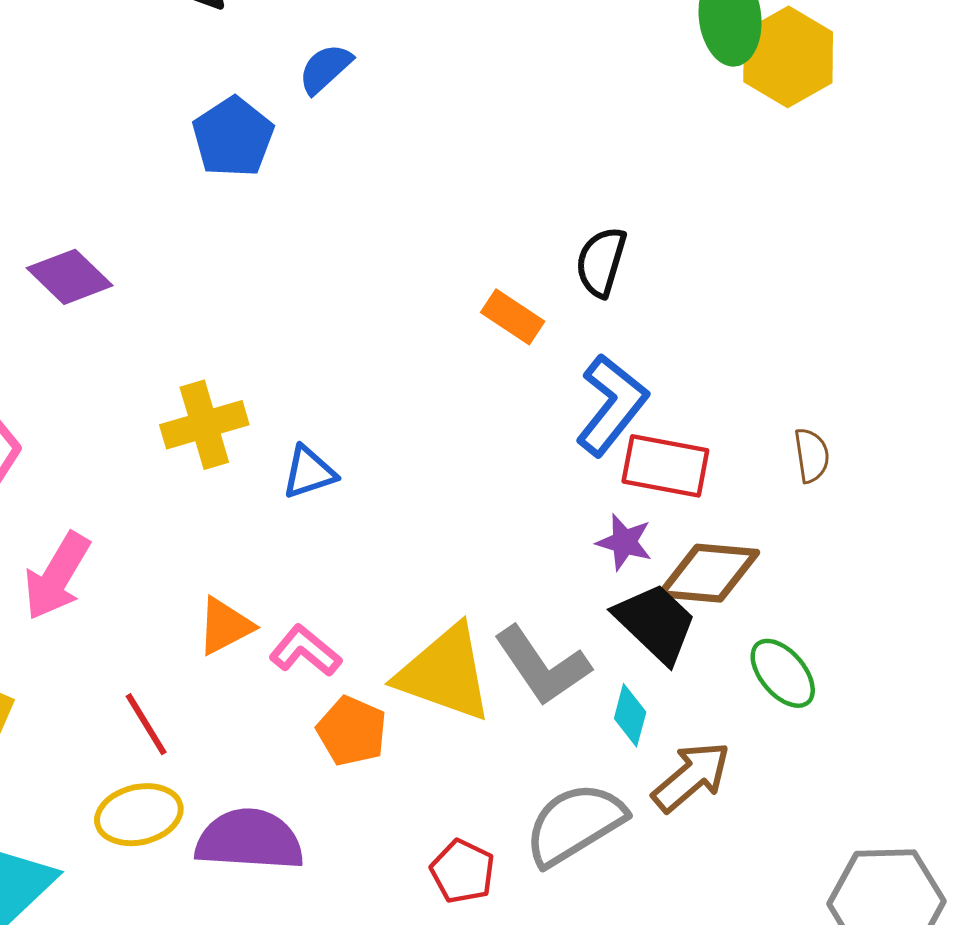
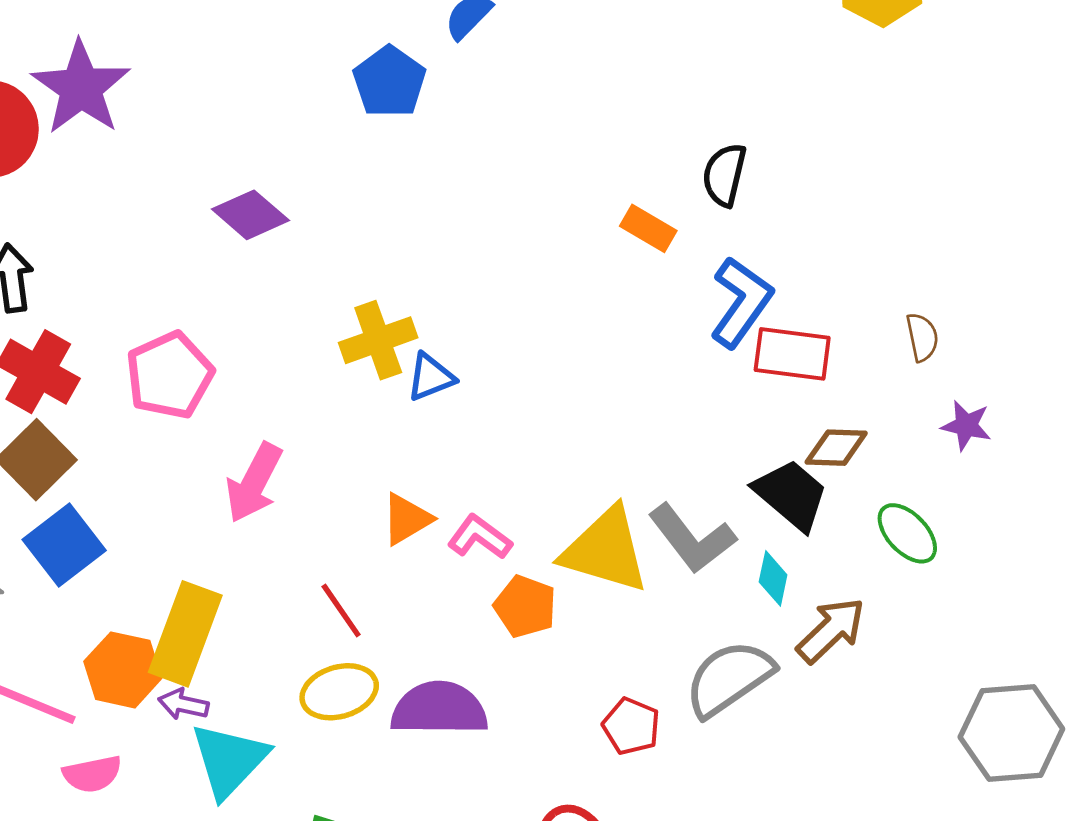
blue triangle: (309, 472) -> (431, 377), moved
purple star: (624, 542) -> (966, 425), moved
brown diamond: (709, 573) -> (836, 448), size x0.7

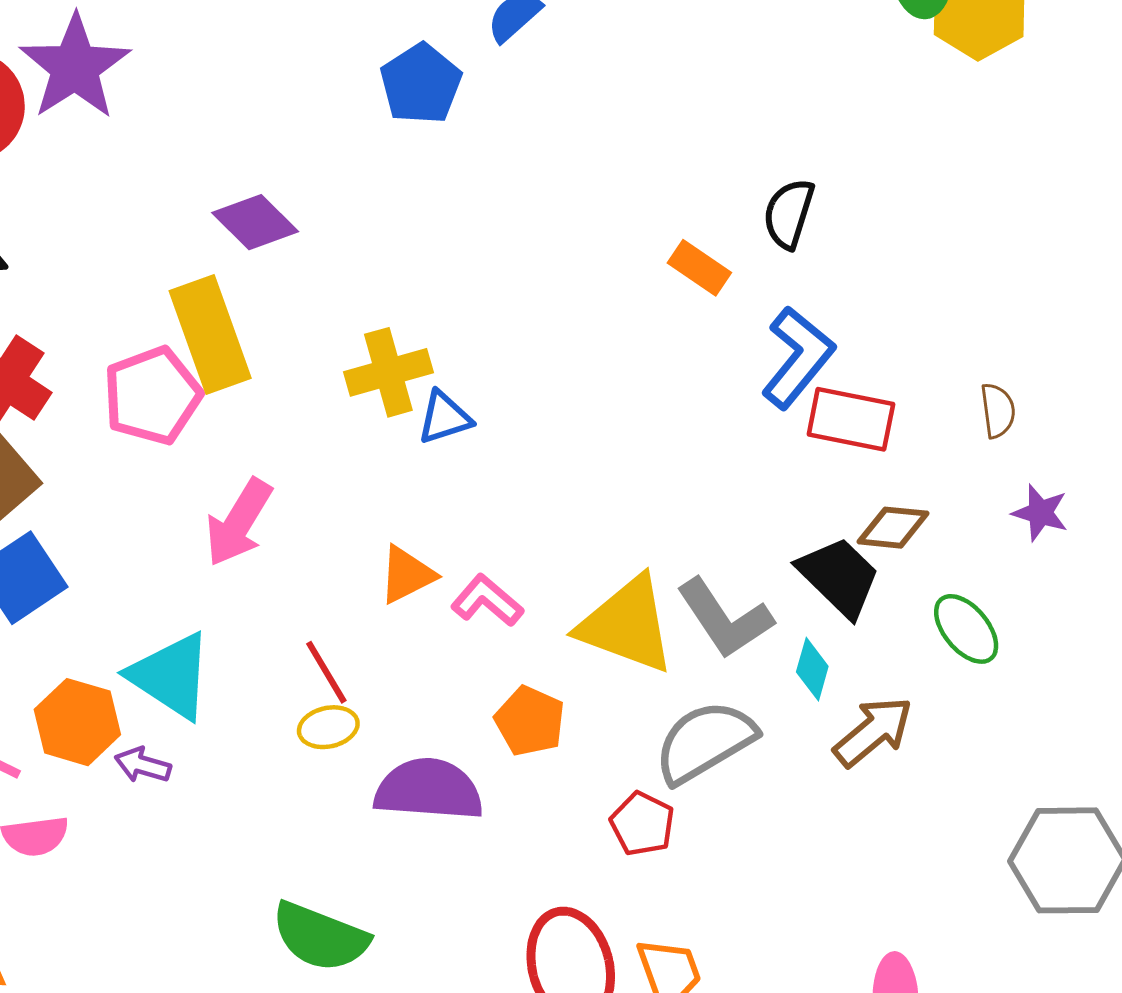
orange pentagon: (525, 606) -> (530, 721), moved
yellow rectangle: (185, 634) -> (210, 335), moved, turned -44
gray semicircle: (729, 678) -> (705, 742), moved
yellow ellipse: (339, 692) -> (328, 727), moved, size x0.7
cyan triangle: (229, 760) -> (171, 676), moved, turned -44

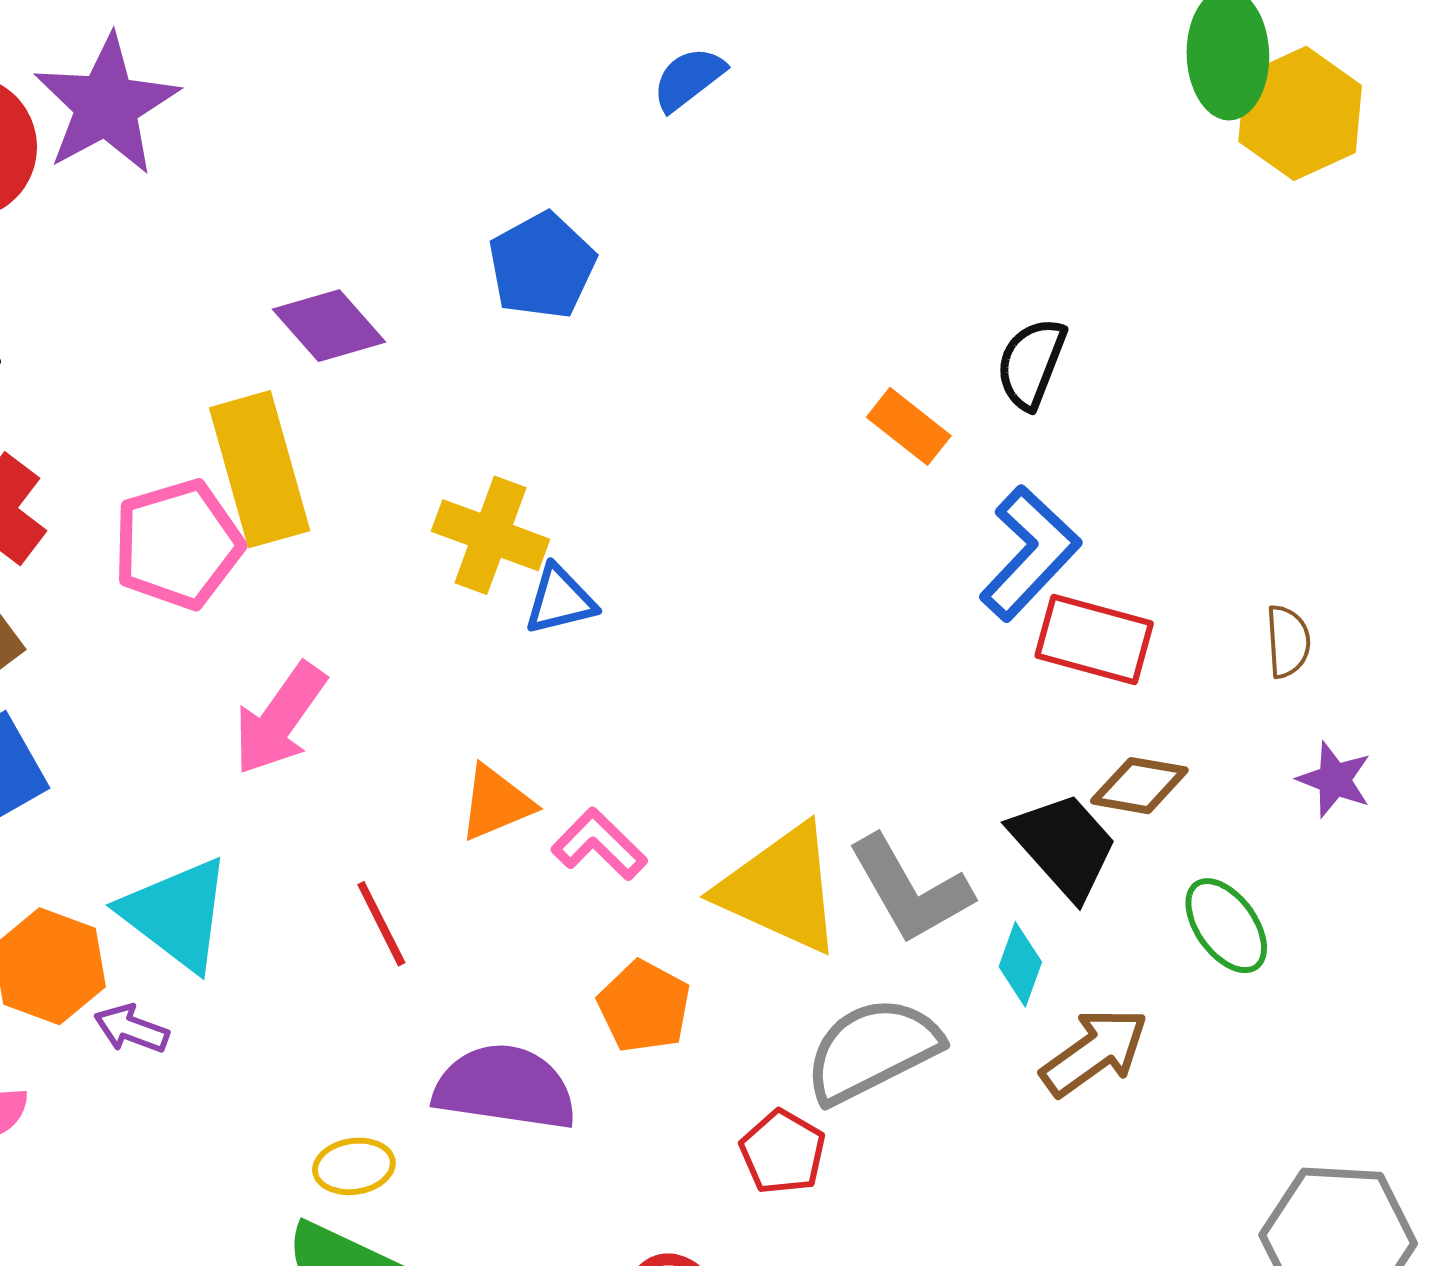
blue pentagon: (421, 84) -> (542, 266), moved
yellow cross: (388, 372) -> (491, 535), turned 32
yellow ellipse: (328, 727) -> (354, 1166), moved

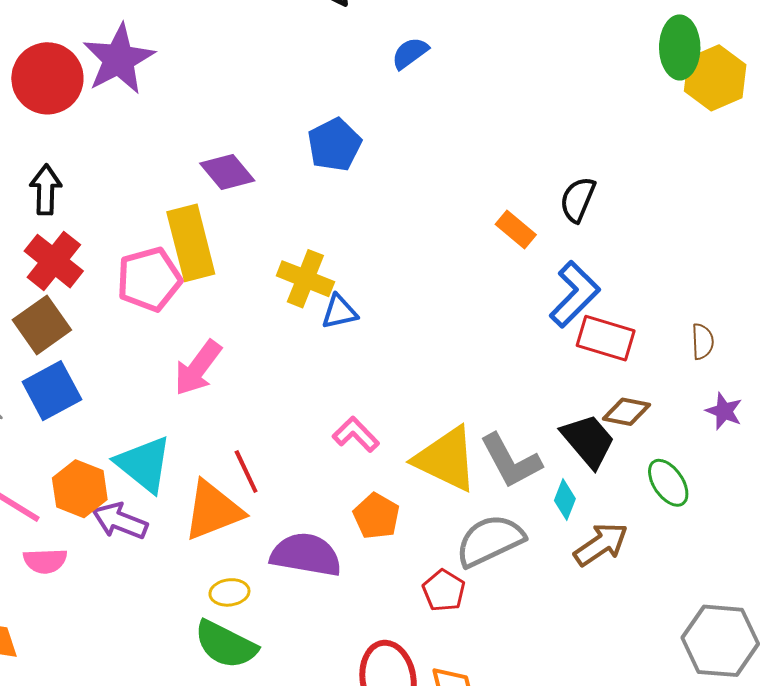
orange triangle: (496, 803) -> (213, 510), moved, size x1.6
purple arrow: (131, 1029) -> (120, 521), size x1.5

